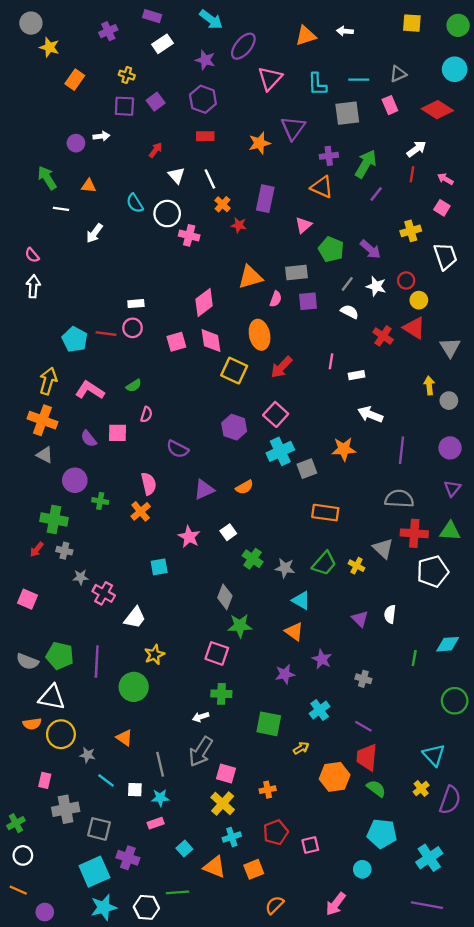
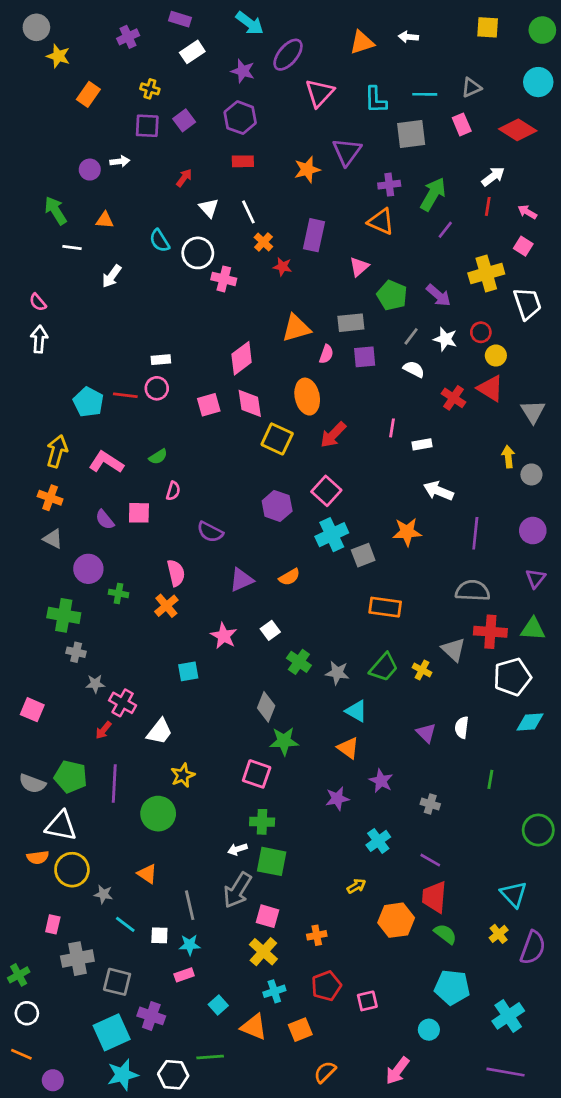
yellow cross: (411, 231) -> (486, 273), size x1.4
orange cross: (42, 420) -> (50, 498), size x0.7
red arrow: (37, 550) -> (103, 730), moved
cyan diamond: (448, 644) -> (530, 722), moved
green square: (269, 724) -> (272, 861), moved

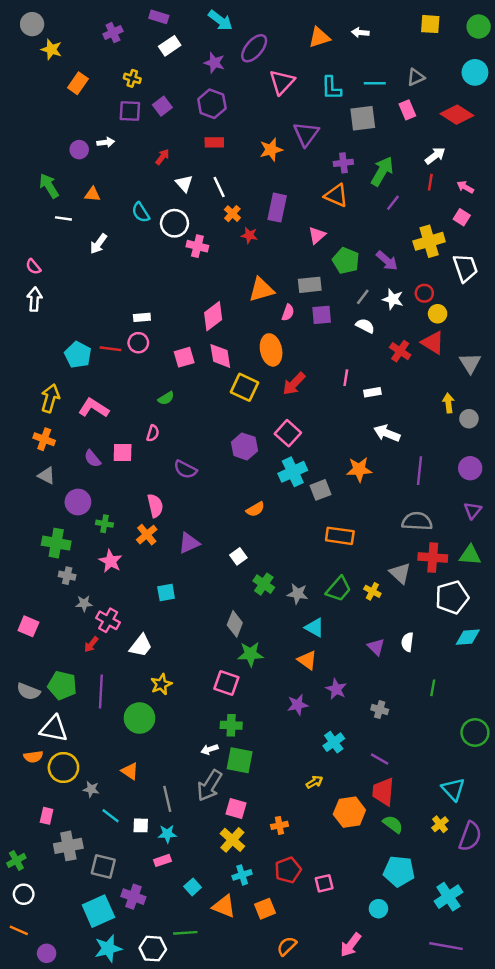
green semicircle: (158, 457) -> (166, 398), moved
purple triangle: (242, 580) -> (189, 543), moved
pink star: (224, 636) -> (111, 561), moved

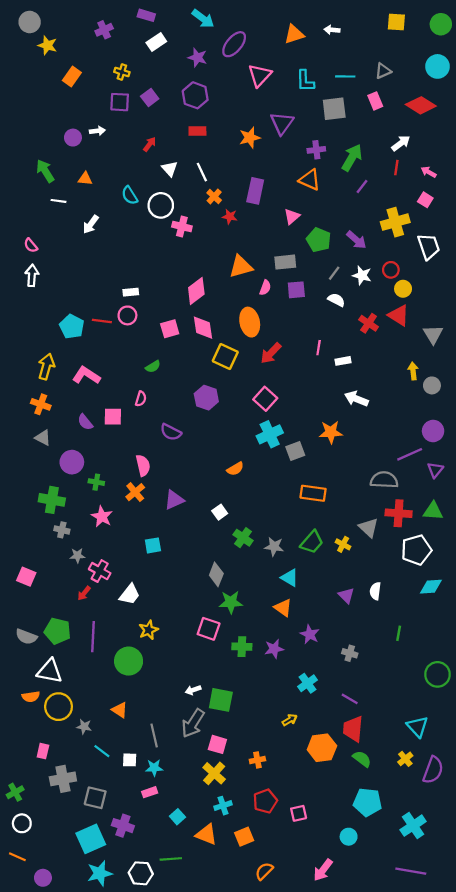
purple hexagon: (244, 446) -> (206, 398), moved
purple line: (419, 471) -> (410, 454), moved, turned 60
green cross: (231, 725) -> (242, 647), moved

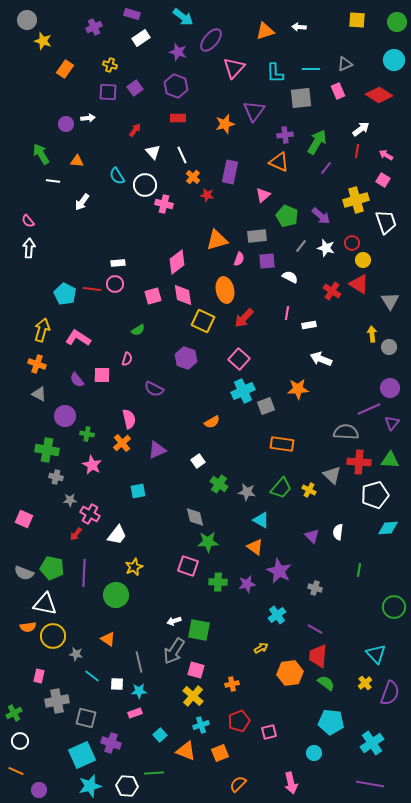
white semicircle: (336, 300) -> (290, 277), moved
gray diamond: (216, 574) -> (195, 517), turned -35
purple star: (310, 634) -> (279, 571), size x1.4
pink arrow: (323, 870) -> (291, 783), turned -50

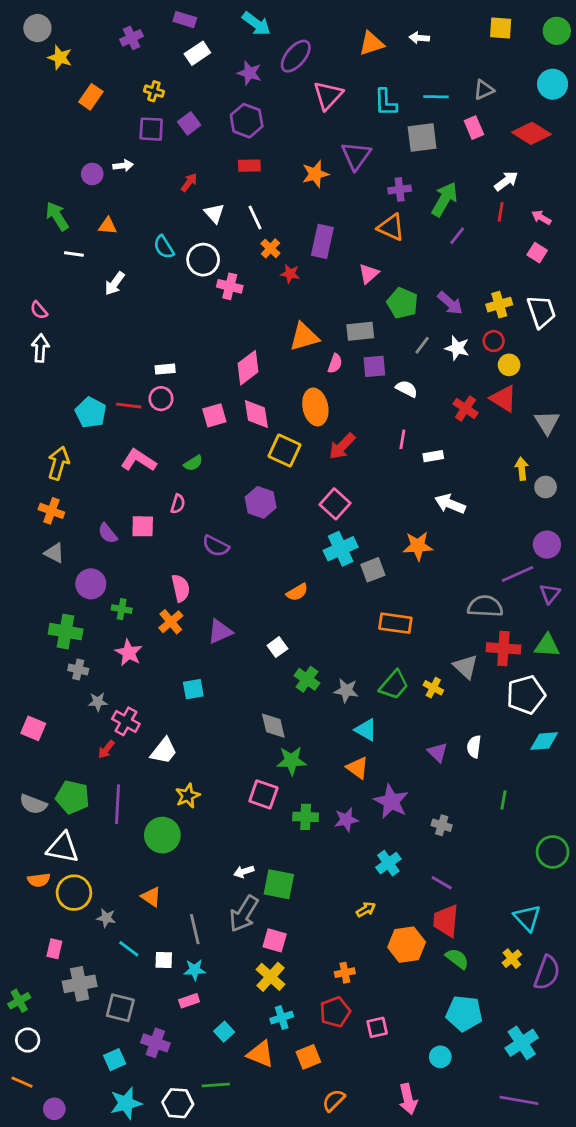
yellow cross: (356, 200) -> (499, 305), moved, size x0.7
pink L-shape: (78, 338) -> (139, 460), moved
orange cross: (232, 684) -> (345, 973), moved
cyan square: (82, 755) -> (115, 1060), size x0.6

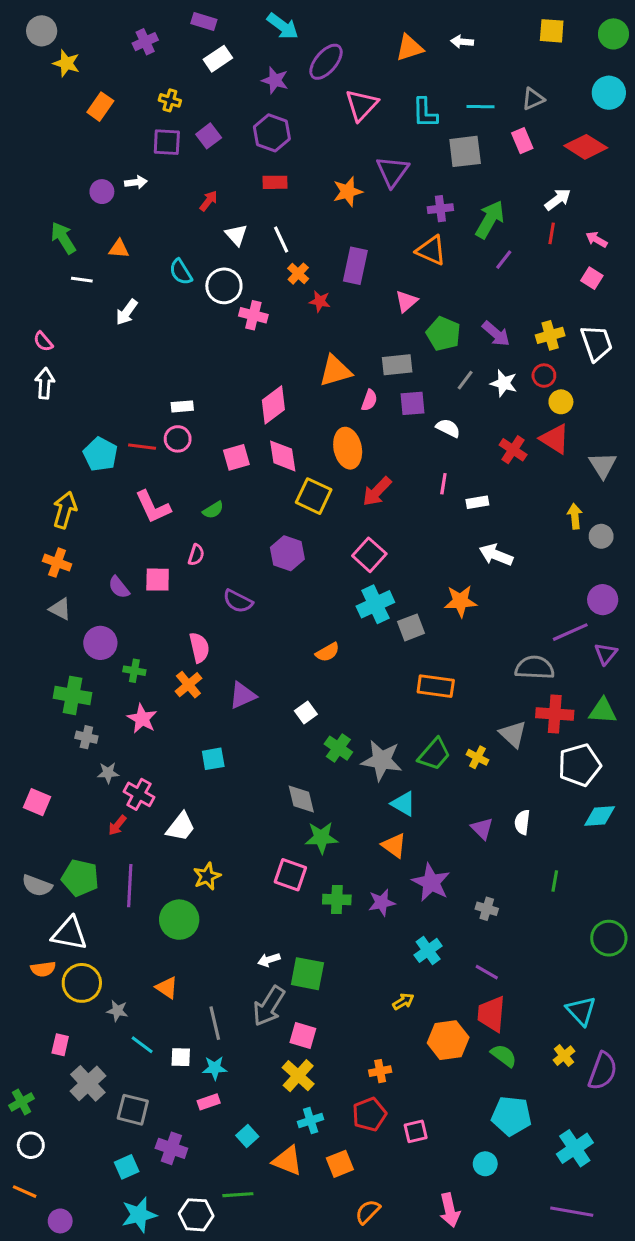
pink L-shape: (139, 460) -> (153, 507), turned -148
gray star: (346, 691) -> (382, 760), size x1.5
gray cross: (80, 984) -> (88, 1083), turned -32

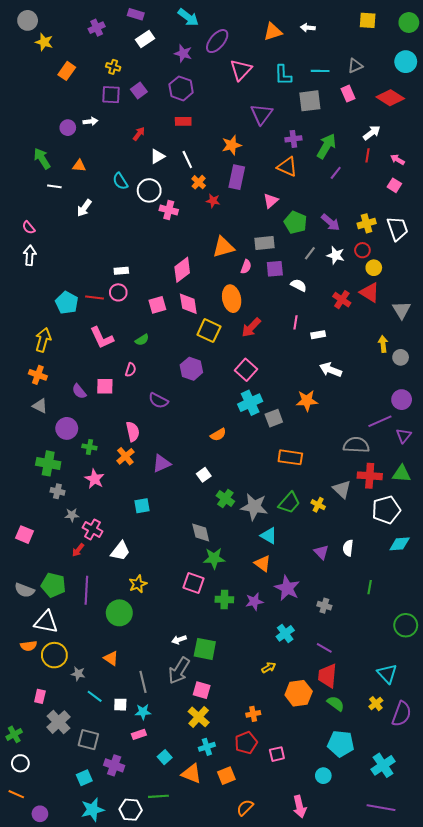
orange star: (348, 192) -> (232, 145), moved
white triangle: (236, 235) -> (157, 156), turned 42

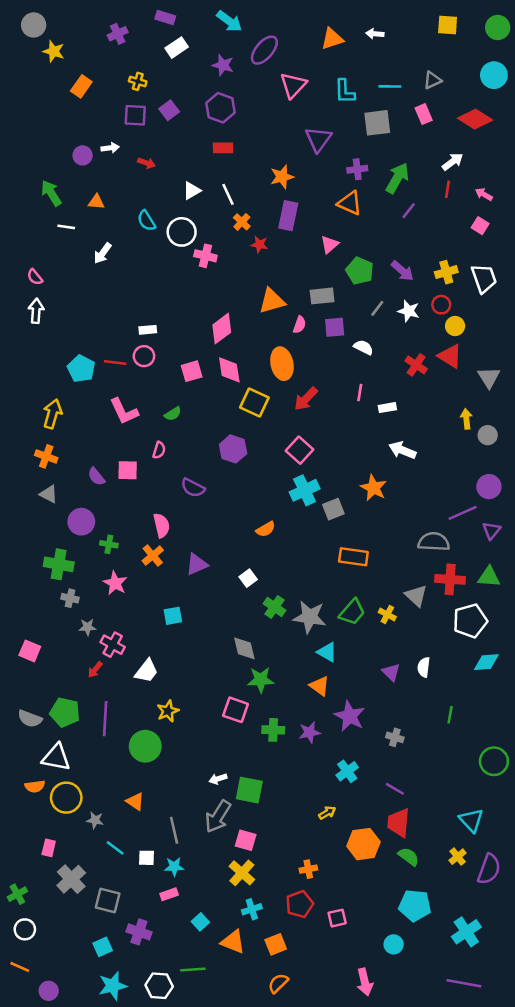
red arrow: (139, 134) -> (146, 163), moved, turned 72
orange star: (307, 401) -> (374, 488), turned 30
orange semicircle: (245, 808) -> (278, 983), moved

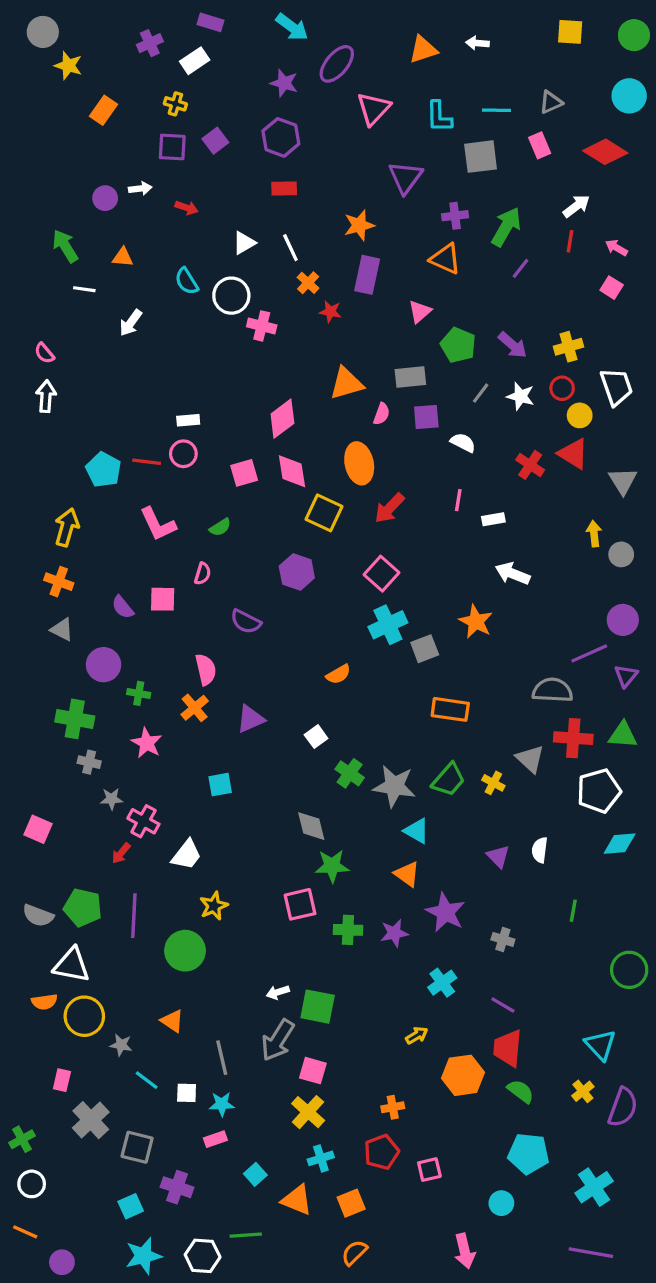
white rectangle: (177, 48) -> (195, 61), moved
white trapezoid: (484, 278) -> (616, 387), moved
pink square: (236, 710) -> (300, 904), turned -32

